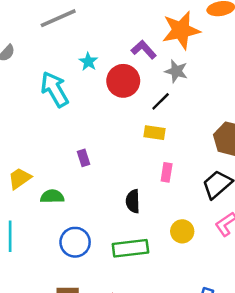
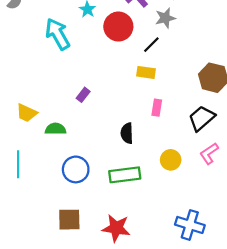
gray star: (176, 71) -> (165, 18), turned -30
purple rectangle: (83, 158) -> (83, 95), turned 56
yellow trapezoid: (20, 178) -> (27, 113), turned -120

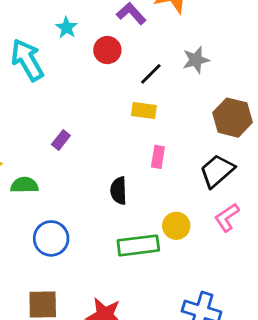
gray star: (165, 18) -> (196, 60), moved
red circle: (118, 27) -> (107, 50), size x0.7
green rectangle: (125, 175) -> (138, 245), moved

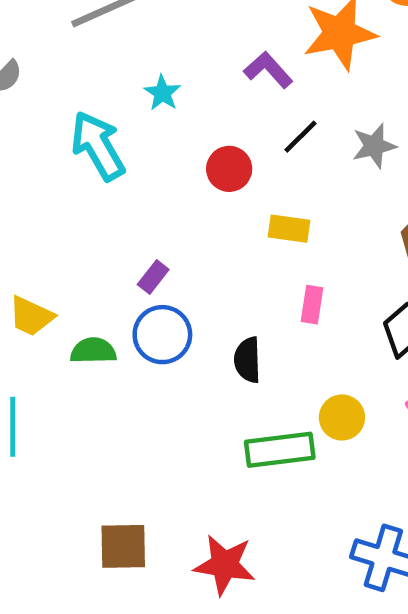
red circle: (107, 50) -> (229, 169), moved
black line: (151, 74) -> (300, 137), moved
blue circle: (51, 238) -> (162, 335), moved

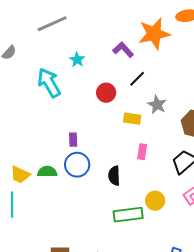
gray star: (374, 146) -> (157, 105), moved, turned -30
purple rectangle: (153, 277) -> (73, 140), turned -40
yellow trapezoid: (31, 316) -> (20, 175), moved

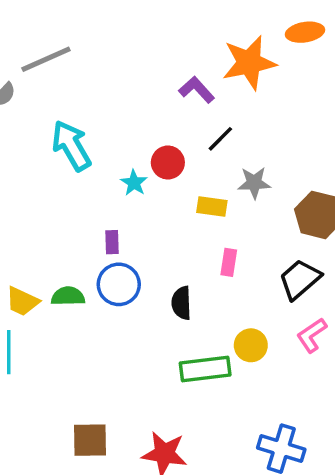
gray line: (52, 24) -> (46, 59), moved
cyan star: (77, 60) -> (134, 183), moved
gray star: (157, 105) -> (254, 183), turned -30

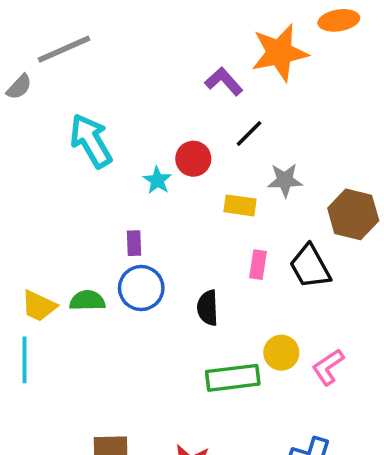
black trapezoid: (300, 279) -> (310, 266), moved, turned -78
pink L-shape: (312, 335) -> (328, 367), moved

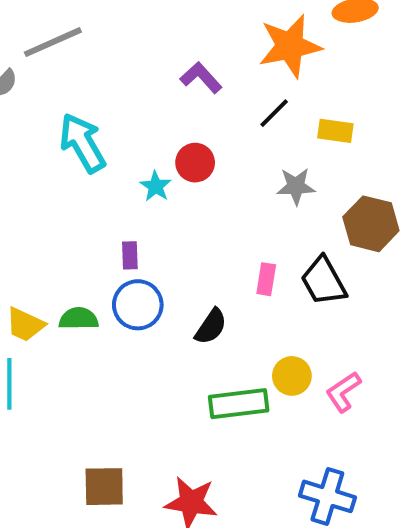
purple L-shape: (224, 81) -> (201, 78), moved
black line: (249, 134) -> (274, 113), moved
yellow rectangle: (240, 205) -> (335, 131), moved
black semicircle: (208, 308) -> (211, 327), turned -144

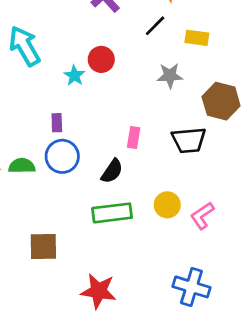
pink rectangle: (266, 279) -> (134, 138), moved
black trapezoid: (324, 281) -> (189, 140), turned -66
green rectangle: (239, 404) -> (112, 213), moved
brown square: (104, 487) -> (43, 247), moved

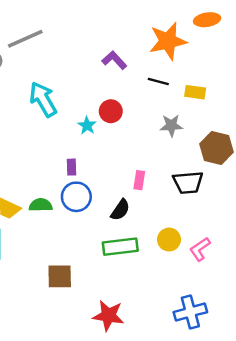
black line: (155, 26) -> (158, 81), turned 60
blue cross: (191, 287) -> (190, 312), turned -32

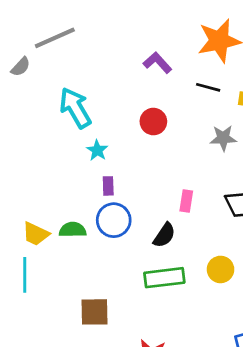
cyan star: (87, 125) -> (97, 150), moved

